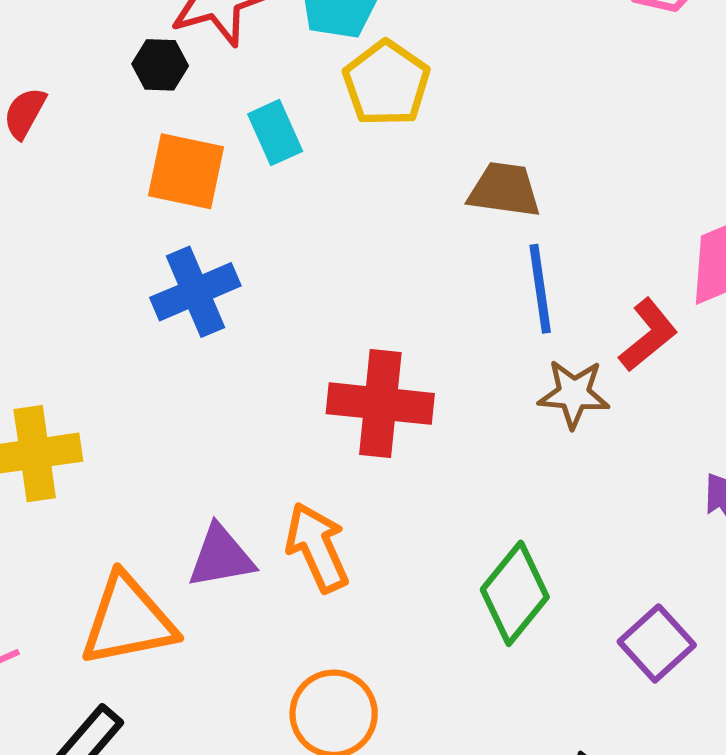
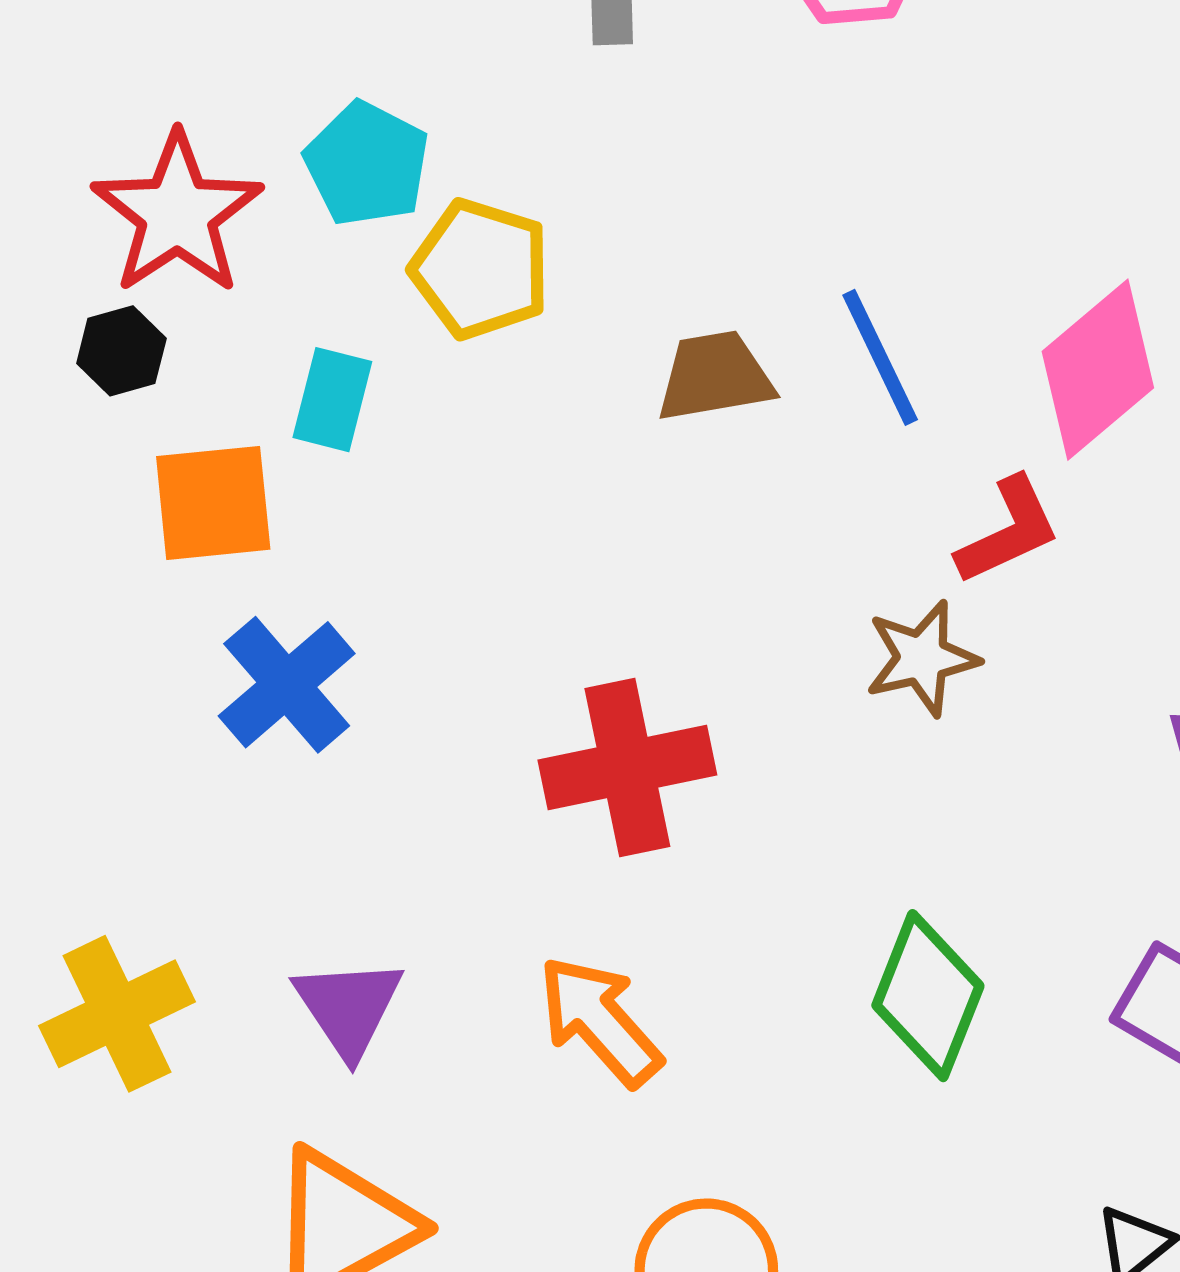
cyan rectangle: (275, 133) -> (332, 400), turned 56
blue line: (540, 289) -> (880, 357), moved
red L-shape: (648, 335) -> (1008, 531), turned 32
purple triangle: (221, 557) -> (349, 1007), moved, turned -36

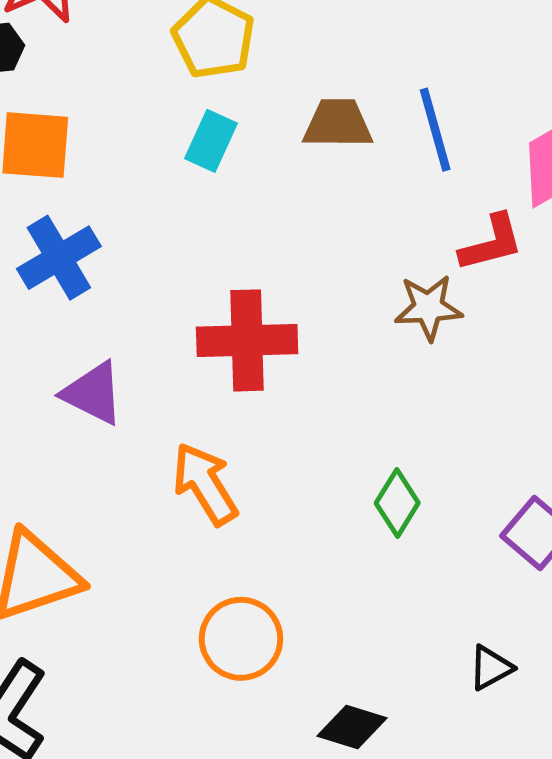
cyan rectangle: (332, 400) -> (211, 141), moved
green diamond: (928, 996) -> (397, 503), size x0.7
purple triangle: (349, 1007) -> (93, 393), moved, turned -40

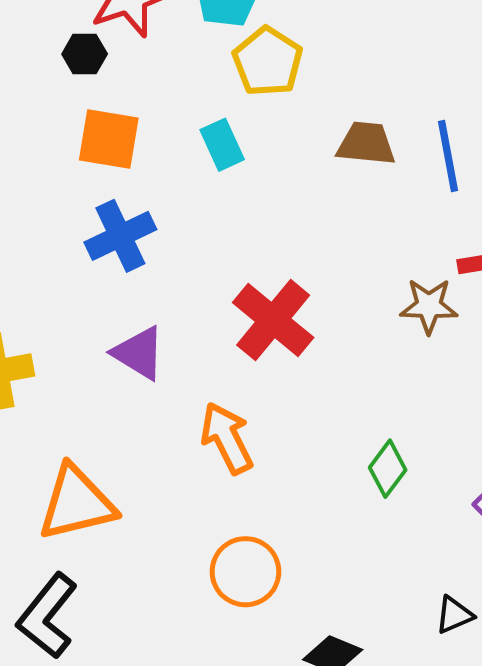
cyan rectangle: (211, 141) -> (222, 145), moved, turned -54
red cross: (247, 340) -> (273, 320), turned 36

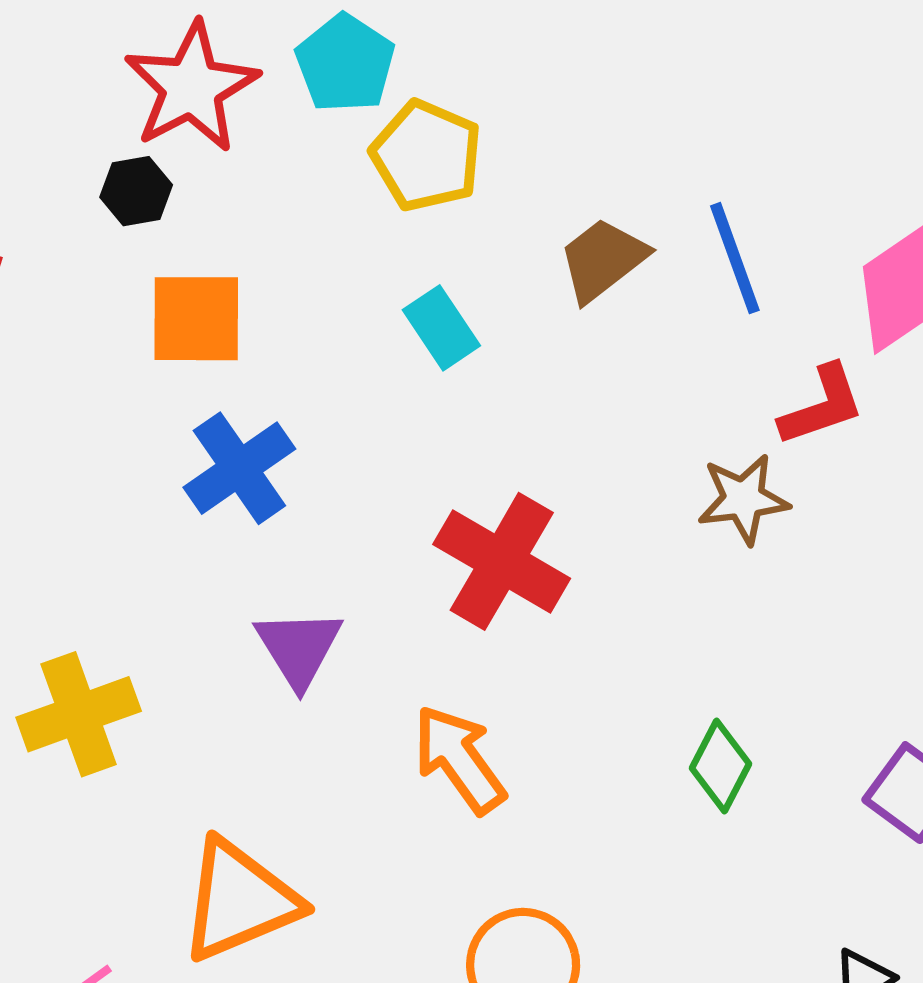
brown trapezoid: (366, 144) -> (603, 260), turned -34
cyan rectangle: (222, 145) -> (441, 328), moved
purple triangle: (139, 353) -> (299, 648), turned 36

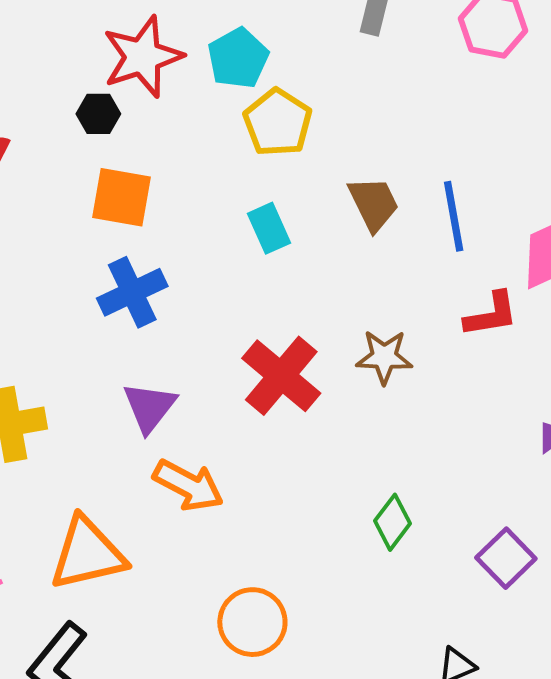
brown trapezoid: (603, 260) -> (374, 204), turned 92
brown star: (743, 499) -> (384, 357), moved
orange arrow: (459, 759) -> (188, 485), moved, turned 144

